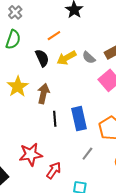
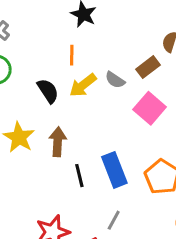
orange line: (54, 36) -> (72, 55), moved, turned -48
gray line: (87, 154) -> (114, 220), moved

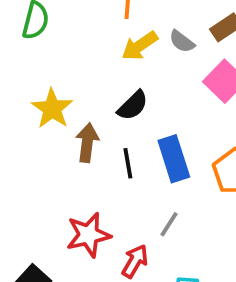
black semicircle: (48, 91) -> (133, 106), moved, turned 75
brown arrow: (58, 142) -> (87, 143), moved

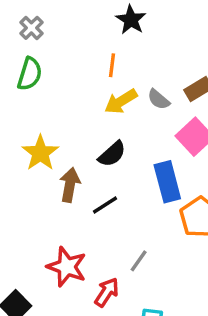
blue rectangle: (174, 159) -> (167, 182), moved
black line: (128, 163) -> (105, 205), turned 64
red star: (88, 235) -> (67, 267), turned 30

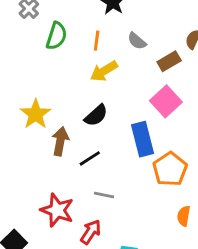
green semicircle: (30, 74) -> (56, 36), moved
gray semicircle: (159, 99) -> (137, 41), moved
gray line: (139, 261) -> (104, 195), moved, turned 66

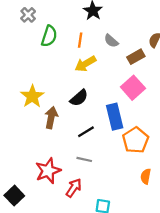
black line: (90, 158) -> (86, 132), moved
red star: (57, 210) -> (48, 171), turned 30

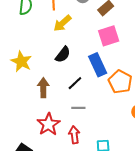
pink square: (133, 88) -> (109, 36), turned 35
brown arrow: (51, 117) -> (43, 88), moved
red arrow: (74, 188) -> (74, 135), turned -30

